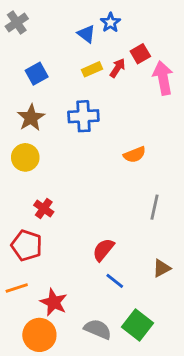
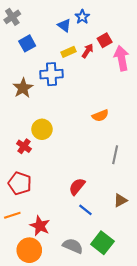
blue square: (37, 74) -> (27, 43), moved
blue cross: (83, 116) -> (52, 74), moved
yellow circle: (25, 157) -> (42, 129), moved
red cross: (44, 209) -> (24, 146), moved

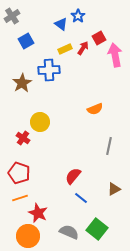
orange line: (12, 215) -> (20, 198), moved

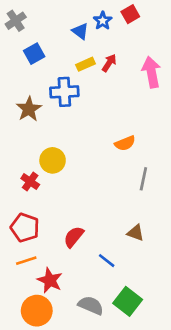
red square: (99, 38) -> (130, 14), moved
gray line: (109, 146) -> (143, 179), moved
red semicircle: (73, 176) -> (74, 237), moved
brown triangle: (114, 189) -> (136, 233), moved, turned 48

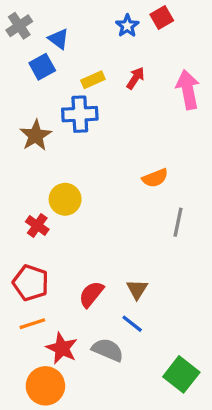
blue triangle: (80, 31) -> (59, 39), moved
yellow rectangle: (86, 64) -> (93, 80), moved
brown triangle: (136, 233) -> (137, 289), moved, turned 42
green square: (128, 301) -> (181, 374), moved
gray semicircle: (91, 305) -> (108, 350), moved

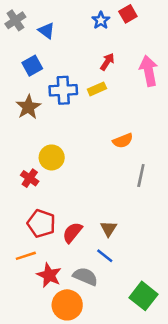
blue square: (42, 67) -> (32, 66), moved
yellow rectangle: (93, 80) -> (97, 89), moved
red pentagon: (31, 283) -> (41, 223), moved
orange circle: (45, 386) -> (67, 305), moved

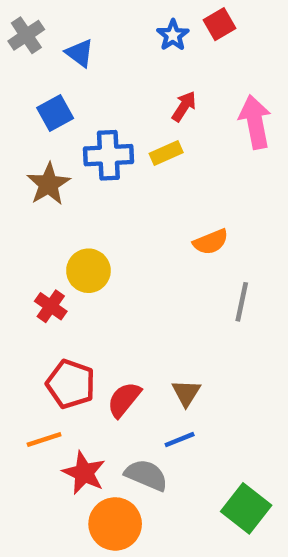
blue line: (105, 256) -> (180, 440), turned -60

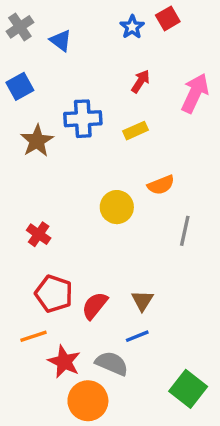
blue square: (55, 113) -> (20, 86), moved
pink arrow: (255, 122) -> (195, 93), turned 36
yellow rectangle: (166, 153) -> (135, 131), moved
yellow circle: (88, 271) -> (117, 207), moved

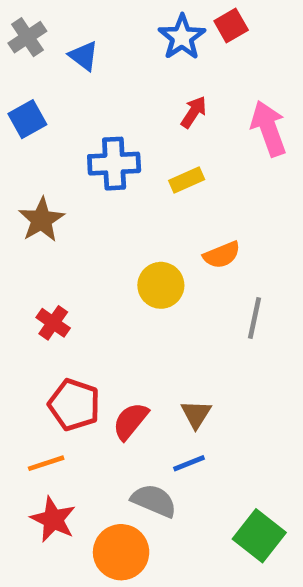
blue star: (132, 27) -> (182, 37), size x1.4
pink arrow: (195, 93) -> (269, 128), turned -45
brown star: (37, 141) -> (41, 220), moved
red star: (64, 362) -> (53, 519), moved

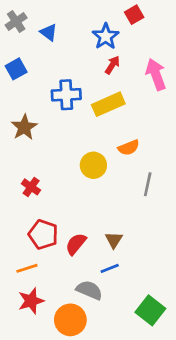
blue star: (182, 37) -> (106, 36), moved
yellow rectangle: (187, 180) -> (108, 104), size x1.6
red star: (53, 519) -> (31, 301), turned 30

